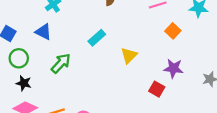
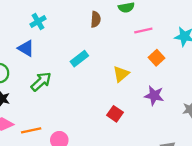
yellow triangle: (129, 55) -> (121, 74), moved
red square: (157, 89) -> (115, 114), moved

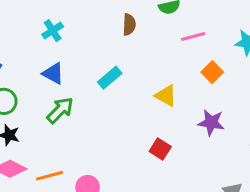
blue triangle: (26, 48) -> (53, 73), moved
yellow triangle: (121, 74) -> (166, 96), turned -48

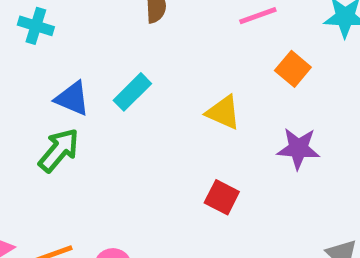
cyan cross: (53, 31) -> (36, 26), turned -35
blue triangle: (53, 73) -> (72, 98), moved

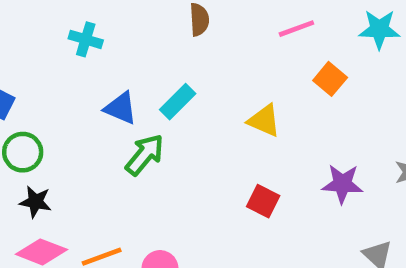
purple star: (298, 148) -> (342, 184), moved
green arrow: (59, 150) -> (145, 155), moved

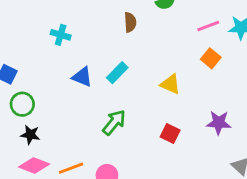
pink line: (296, 29) -> (208, 26), moved
green arrow: (145, 155) -> (114, 122), moved

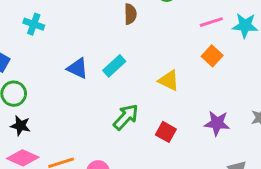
cyan cross: (61, 35) -> (34, 24), moved
green arrow: (114, 122) -> (126, 117), moved

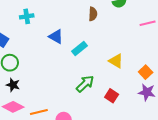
cyan cross: (34, 24) -> (27, 16), turned -32
orange square: (212, 56) -> (146, 72), moved
blue triangle: (78, 68) -> (56, 37), moved

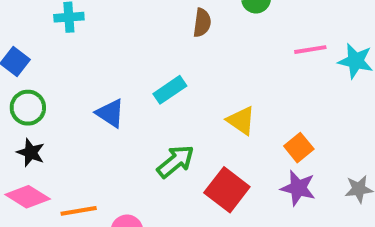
blue triangle: (56, 37) -> (110, 113), moved
red square: (112, 96) -> (227, 190), size x1.5

